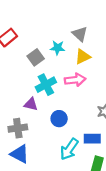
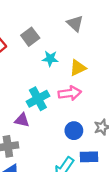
gray triangle: (80, 34) -> (75, 23), moved
gray square: (36, 57) -> (30, 37), moved
blue circle: (59, 119) -> (74, 131), moved

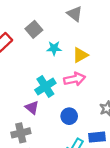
purple triangle: (22, 120) -> (32, 108), turned 32
blue circle: (74, 131) -> (69, 116), moved

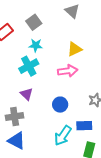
cyan star: (54, 48) -> (36, 45), moved
cyan cross: (45, 87) -> (29, 66), moved

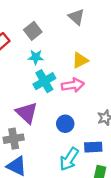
cyan cross: (29, 66) -> (44, 81), moved
purple triangle: (27, 94) -> (27, 113), size x1.5

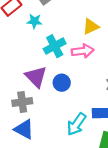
cyan star: (36, 57) -> (34, 21), moved
blue circle: (65, 124) -> (62, 83), moved

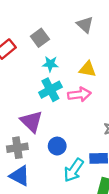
cyan star: (34, 21) -> (50, 64), moved
yellow triangle: (91, 27) -> (88, 69), turned 36
blue circle: (62, 83) -> (57, 146), moved

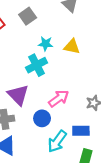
cyan star: (50, 64) -> (46, 44), moved
pink arrow: (79, 94) -> (59, 99), moved, turned -30

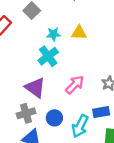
blue circle: (42, 118) -> (54, 118), moved

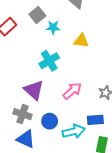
cyan star: (53, 34) -> (53, 27), moved
gray cross: (26, 113) -> (22, 114), turned 30
cyan arrow: (80, 126) -> (74, 131), turned -135

